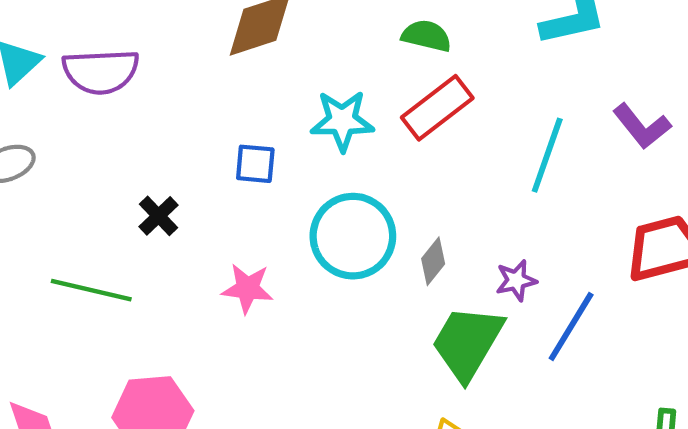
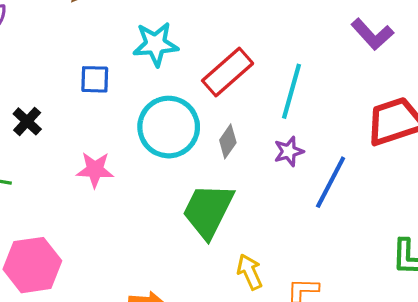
red rectangle: (437, 108) -> (228, 72), moved
cyan line: (547, 155) -> (291, 91), moved
green trapezoid: (467, 343) -> (208, 211), moved

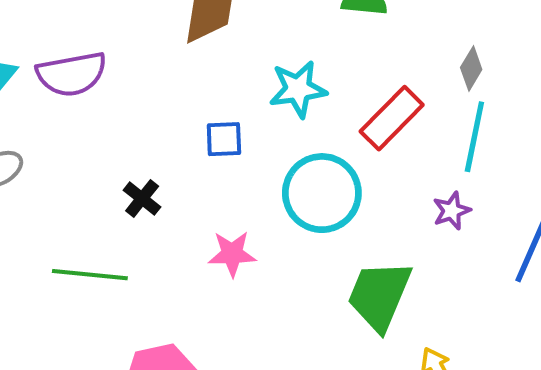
gray diamond: (228, 141) -> (471, 69), moved
purple star: (289, 151) -> (452, 211), moved

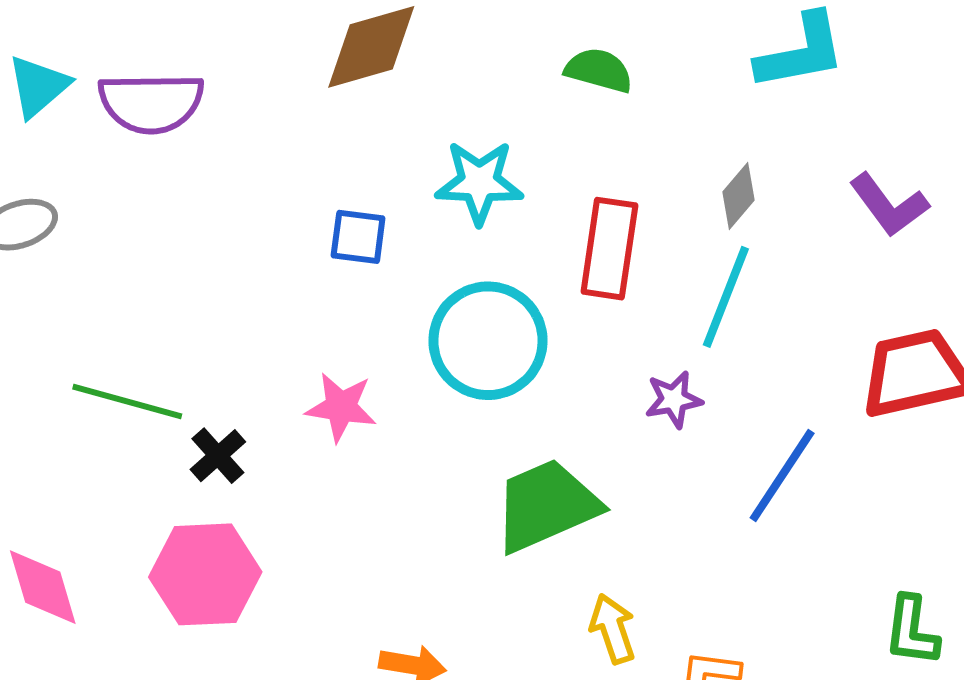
red rectangle: (392, 118) -> (609, 249), turned -46
black cross: (142, 199) -> (218, 456), moved
green trapezoid: (379, 295) -> (546, 506), turned 34

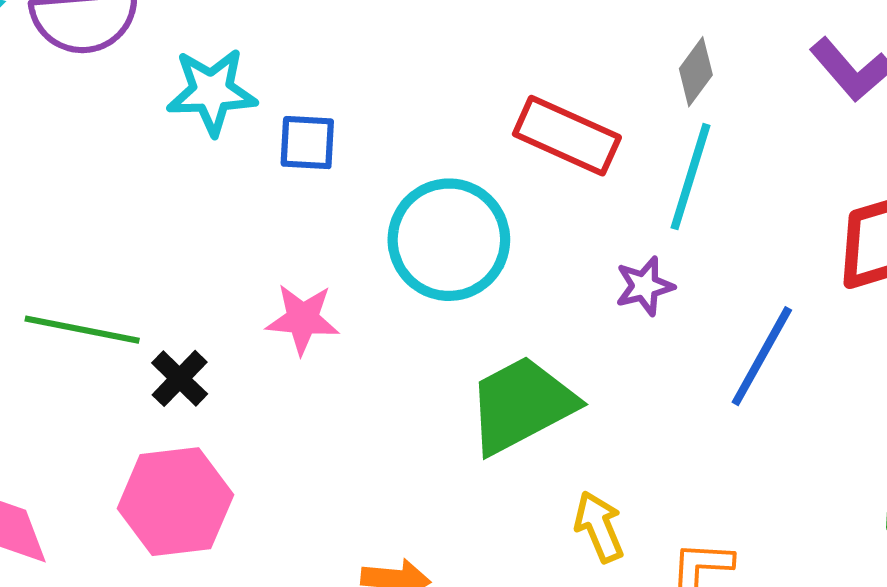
cyan star: (479, 182) -> (212, 92), moved
red rectangle: (609, 249) -> (567, 136), turned -70

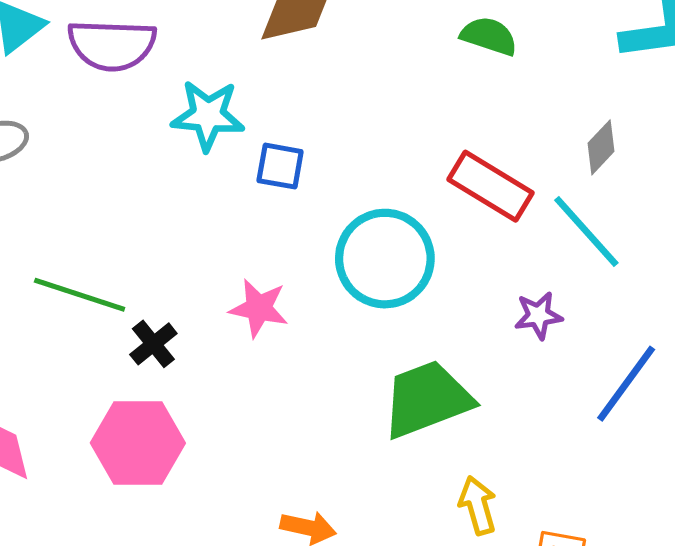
cyan line: (690, 177) -> (586, 231), turned -66

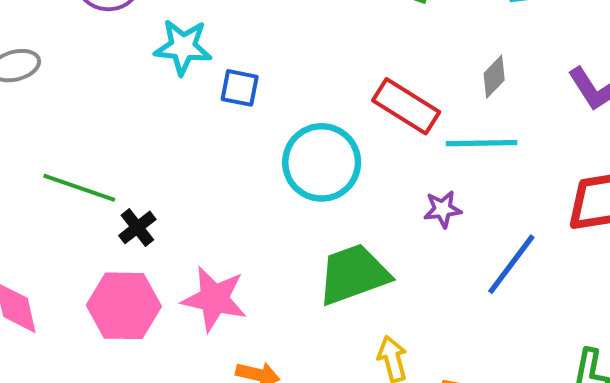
cyan line: (586, 231) -> (482, 143), turned -50
pink star: (259, 308) -> (214, 299), moved, size x1.4

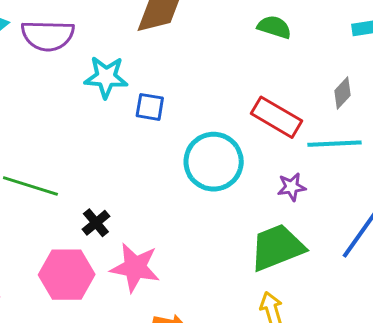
purple star: (443, 209) -> (292, 187), moved
black cross: (137, 227) -> (96, 223), moved
green trapezoid: (353, 274) -> (277, 247), moved

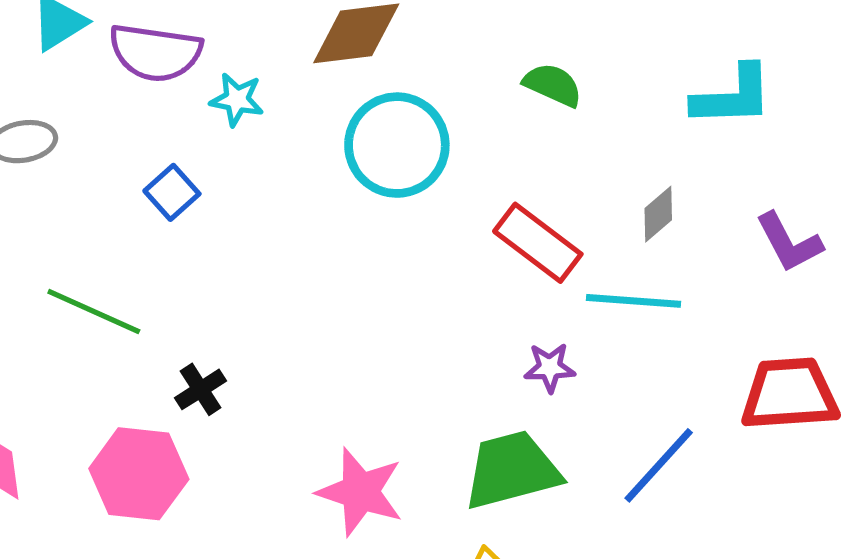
cyan star: (106, 77) -> (237, 100), moved, size x0.7
blue square: (150, 107) -> (172, 192), moved, turned 32
cyan circle: (214, 162) -> (397, 145), moved
pink star: (135, 267) -> (360, 492), moved

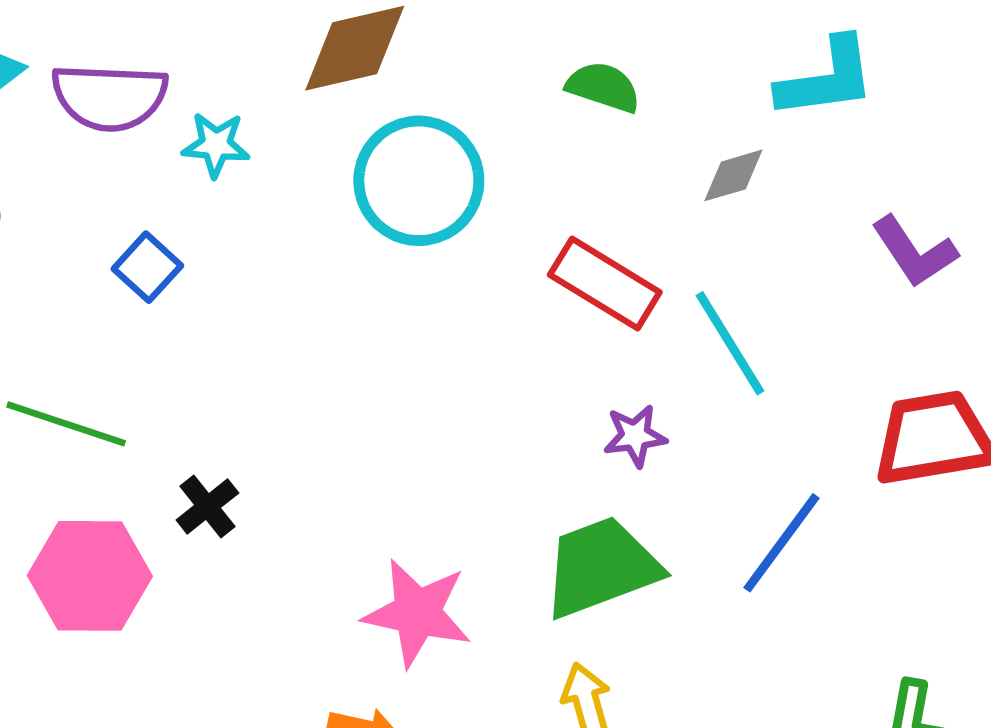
gray diamond: (658, 214) -> (733, 175), moved, turned 30
cyan line: (634, 301) -> (730, 343), turned 60
pink hexagon: (139, 474) -> (90, 576), moved

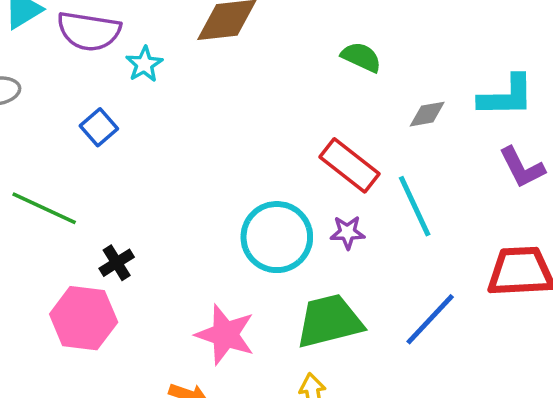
cyan L-shape: (826, 78) -> (506, 96), moved
cyan star: (216, 145) -> (144, 64), turned 30
cyan circle: (419, 181) -> (277, 237), moved
purple star: (635, 436) -> (347, 232), moved
pink hexagon: (90, 576) -> (84, 318), moved

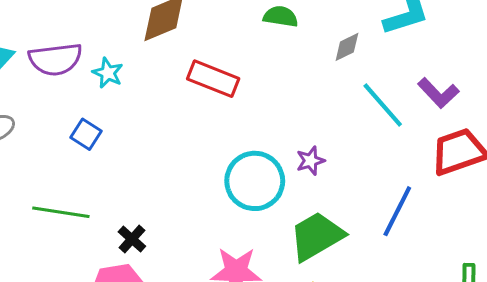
red rectangle: (349, 165) -> (213, 79), moved
purple L-shape: (522, 168) -> (438, 93), moved
cyan line: (415, 206) -> (383, 105), moved

